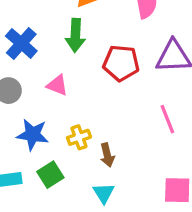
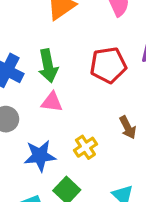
green arrow: (75, 35) -> (48, 66), moved
brown arrow: (107, 155) -> (128, 127), moved

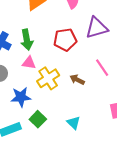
brown arrow: (128, 127) -> (77, 80), turned 144
yellow cross: (85, 147) -> (48, 78), moved, size x1.5

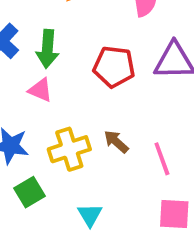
pink line: (102, 68) -> (162, 159), moved
yellow cross: (48, 78) -> (69, 149), moved

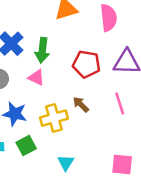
brown arrow: (116, 142) -> (81, 105), moved
pink line: (162, 159) -> (120, 103), moved

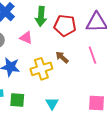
green arrow: (42, 50) -> (41, 16), moved
green square: (26, 145) -> (17, 100), moved, turned 35

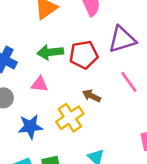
green arrow: (41, 16) -> (50, 52), turned 96

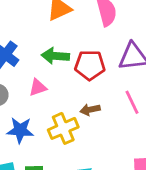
pink triangle: (39, 84) -> (38, 87), turned -36
brown arrow: (91, 96) -> (90, 110), turned -48

